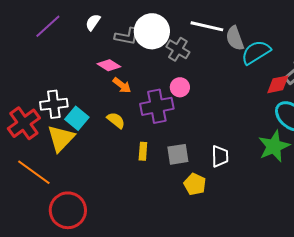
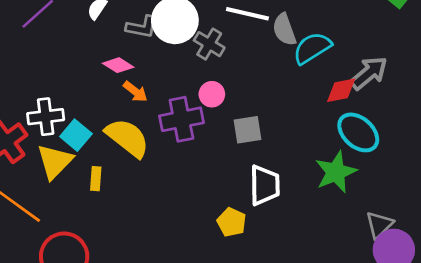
yellow semicircle: (116, 120) -> (127, 138), size x1.8
yellow rectangle: (143, 151) -> (96, 179), moved
gray square: (178, 154) -> (247, 130), moved
white trapezoid: (220, 156) -> (265, 185), size x1.4

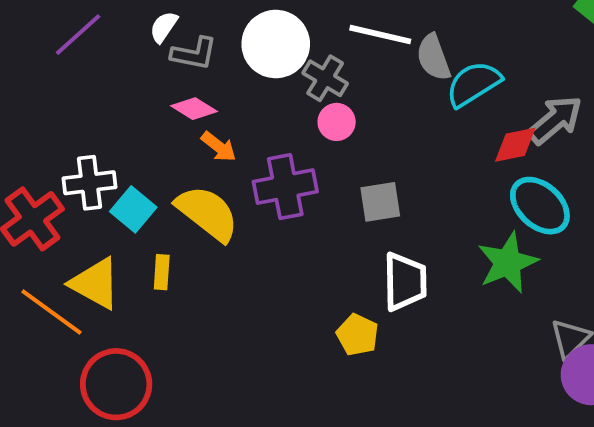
gray L-shape: (142, 27) -> (194, 54), moved
pink circle: (212, 94) -> (337, 122), moved
yellow triangle: (55, 161) -> (95, 283), moved, turned -45

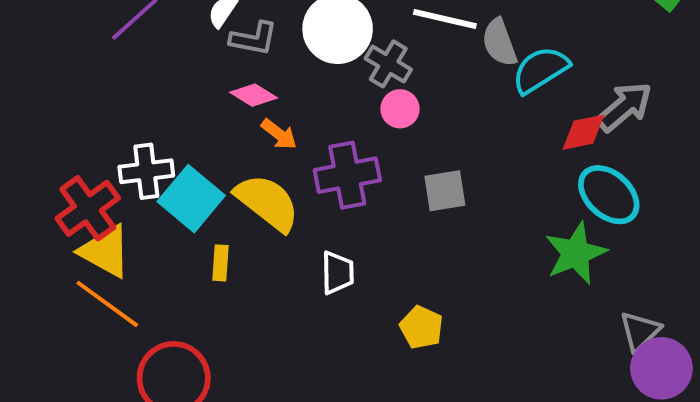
cyan square: (133, 209) -> (191, 199), size x1.4
white trapezoid: (405, 282) -> (338, 273), moved, size x0.7
yellow triangle: (95, 283) -> (105, 251), moved

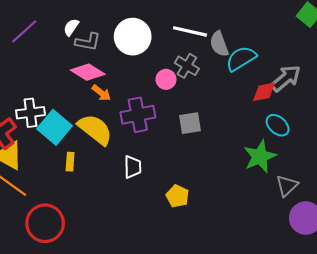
gray cross: (388, 64) -> (187, 66), moved
pink diamond: (254, 95) -> (88, 72), size x1.4
cyan ellipse: (609, 195) -> (278, 125), size x0.7
gray triangle: (640, 331) -> (287, 186), moved

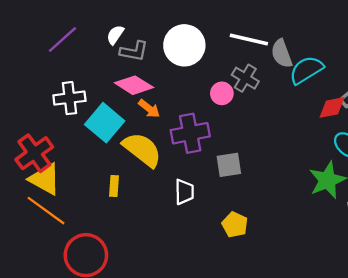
white cross: (30, 113) -> (69, 98), moved
gray square: (190, 123) -> (229, 165), moved
cyan square: (54, 127) -> (105, 123), moved

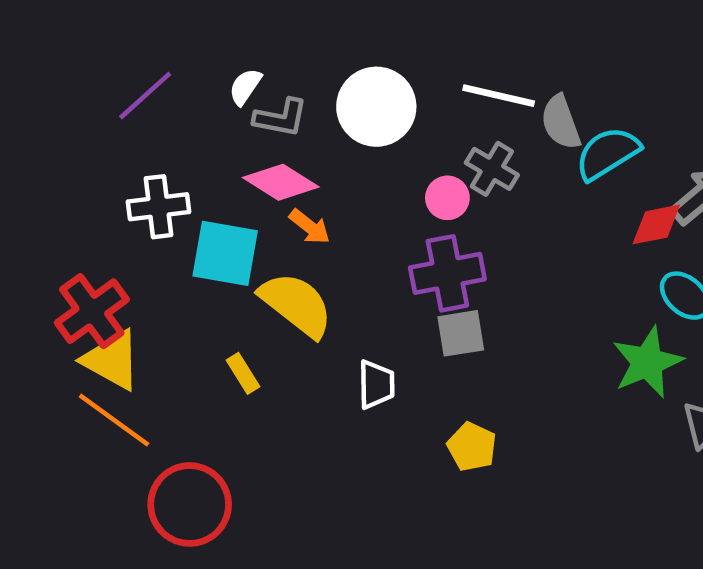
cyan square: (105, 123) -> (225, 253), turned -30
purple cross: (190, 133) -> (447, 273), moved
yellow rectangle: (114, 186) -> (243, 373), turned -36

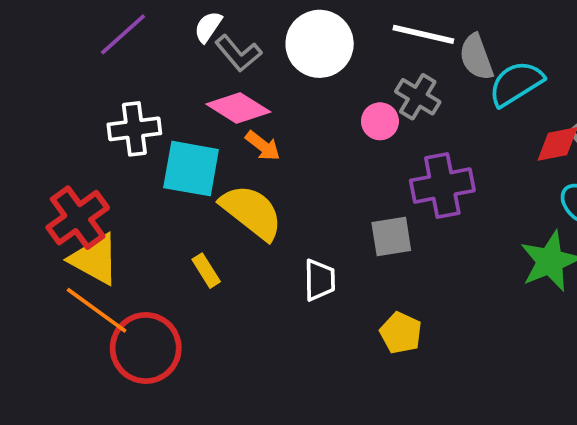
gray L-shape: (281, 118) -> (238, 53), turned 39
purple cross: (447, 273) -> (442, 186), moved
red circle: (190, 504) -> (146, 348), moved

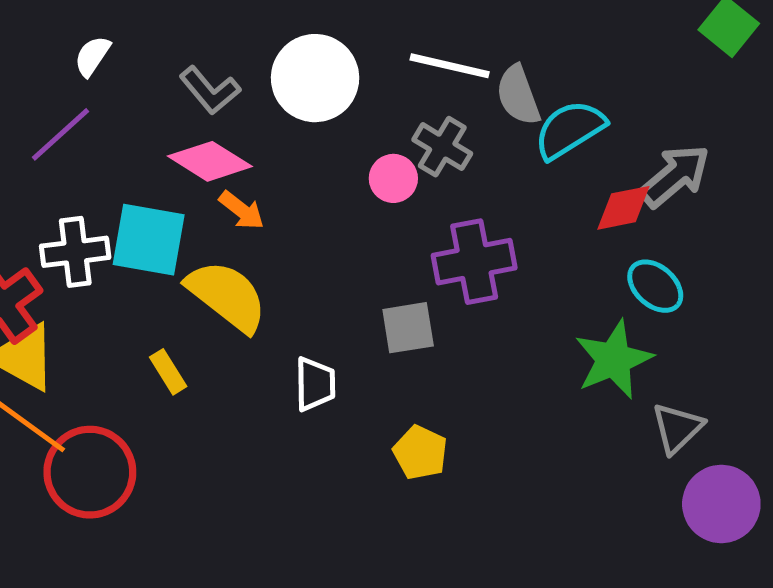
white semicircle: (208, 27) -> (92, 56), moved
purple line: (123, 34) -> (60, 134), moved
white cross: (134, 129) -> (75, 252), moved

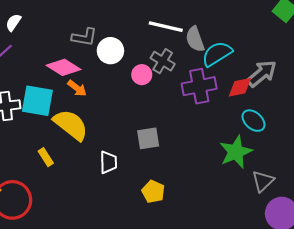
white circle: (315, 78) -> (110, 51), moved, size x0.7
gray L-shape: (210, 90) -> (84, 37), moved, turned -40
purple cross: (474, 262) -> (199, 86), moved

